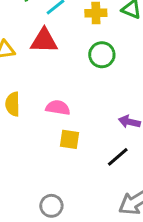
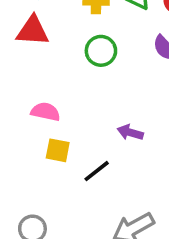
black line: (118, 157) -> (97, 171), moved

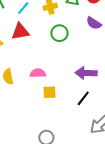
purple arrow: (130, 132) -> (86, 73), size x1.5
black line: (97, 171) -> (83, 98), moved

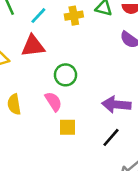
green circle: (59, 33) -> (66, 75), moved
pink semicircle: (38, 73) -> (53, 102), turned 56

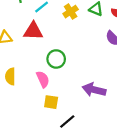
yellow cross: (74, 16) -> (71, 12), turned -32
black line: (111, 137) -> (67, 122), moved

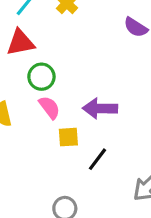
green circle: (56, 59) -> (41, 77), moved
purple arrow: (94, 90) -> (100, 108), moved

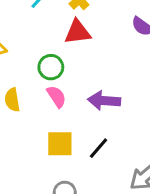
red triangle: (21, 43) -> (78, 32), moved
yellow square: (68, 137) -> (60, 144), moved, size x1.4

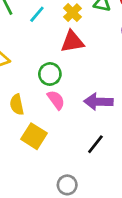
yellow square: (60, 144) -> (34, 136), moved, turned 35

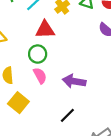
red triangle: (72, 42) -> (45, 30), moved

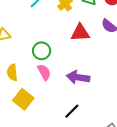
red triangle: (45, 30) -> (80, 33), moved

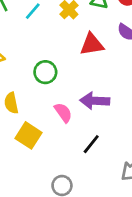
pink semicircle: (44, 72) -> (63, 113), moved

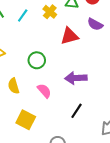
pink semicircle: (63, 113) -> (44, 91), moved
yellow square: (29, 135) -> (26, 120), moved

